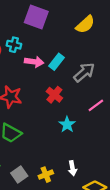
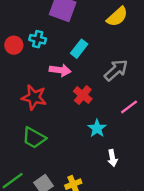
pink arrow: (34, 62) -> (60, 70), moved
cyan rectangle: (56, 62) -> (79, 49), moved
white arrow: (72, 168) -> (112, 158), moved

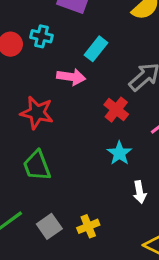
red cross: (83, 95) -> (116, 110), moved
green trapezoid: (34, 138) -> (37, 166), turned 40

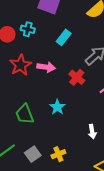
pink arrow: (71, 77) -> (46, 67), moved
red star: (37, 113) -> (21, 65), moved, turned 30
cyan star: (119, 153) -> (57, 107), moved

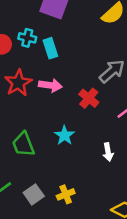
cyan rectangle: (64, 37) -> (50, 48), moved, turned -56
white arrow: (92, 132) -> (108, 152), moved

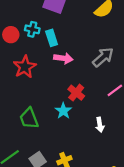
pink arrow: (50, 85) -> (63, 58), moved
red cross: (89, 98) -> (76, 93), moved

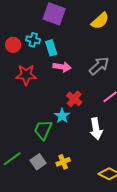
red star: (25, 67) -> (26, 75), turned 30
green trapezoid: (29, 118) -> (43, 130), moved, turned 45
white arrow: (100, 125) -> (96, 129), size x1.5

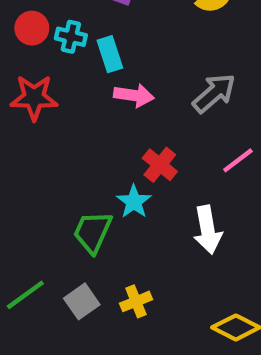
red circle: (13, 45) -> (32, 28), moved
red star: (26, 75) -> (34, 98), moved

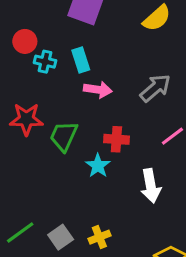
cyan cross: (71, 37) -> (45, 62), moved
red star: (34, 98) -> (26, 119), moved
red cross: (160, 165) -> (116, 139), turned -35
green trapezoid: (93, 232) -> (64, 136), moved

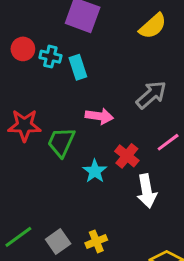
cyan cross: (45, 62) -> (50, 57), moved
pink arrow: (98, 90) -> (99, 116), moved
red cross: (116, 139) -> (127, 156), moved, turned 35

